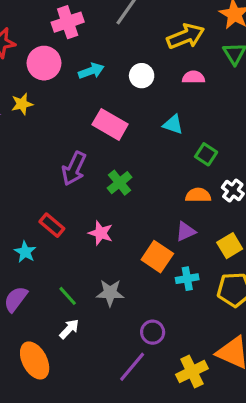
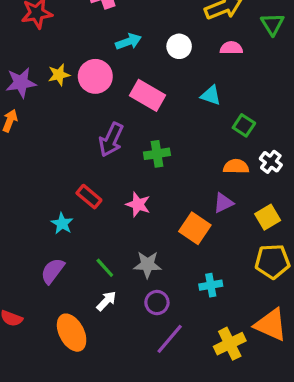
pink circle: (44, 63) -> (95, 76), moved
green cross: (120, 183) -> (157, 154), turned 30
cyan cross: (187, 279) -> (211, 285), moved
purple circle: (153, 332) -> (157, 303), moved

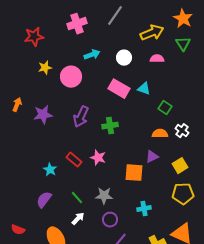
yellow star: (59, 75) -> (45, 68), moved
purple star: (21, 83) -> (43, 115), moved
pink rectangle: (147, 95) -> (119, 89), moved
red rectangle: (89, 197) -> (74, 160), moved
orange square: (195, 228) -> (134, 173), turned -30

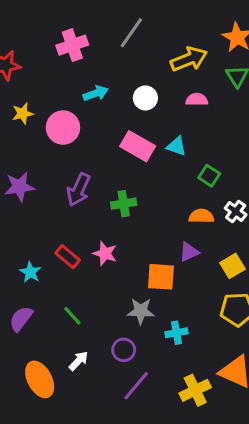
gray star: (104, 196) -> (141, 311), moved
white arrow: (78, 219) -> (79, 361), moved

